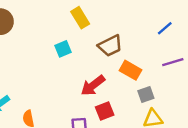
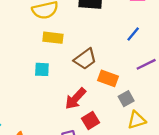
yellow rectangle: (80, 18) -> (53, 38), turned -42
cyan square: (63, 49) -> (42, 69), turned 35

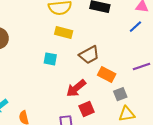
blue line: (133, 34) -> (135, 27), moved

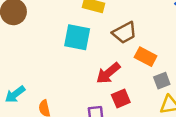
cyan square: (50, 59) -> (77, 37), size x1.6

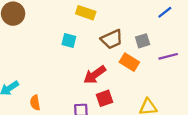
cyan square: (77, 37) -> (69, 40), size x0.6
gray square: (162, 81) -> (143, 41), moved

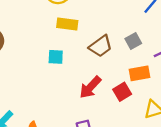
orange rectangle: (129, 62) -> (140, 73), moved, turned -30
red square: (105, 98) -> (122, 92), moved

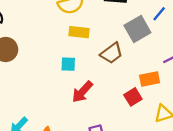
gray square: (133, 41) -> (137, 29), moved, size x1.6
red arrow: (90, 87) -> (82, 92), moved

